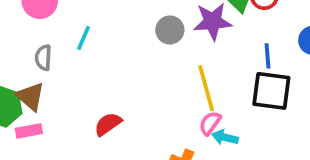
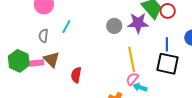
brown triangle: (30, 96) -> (51, 59), moved
red semicircle: (108, 124) -> (76, 75), turned -49
pink rectangle: (29, 131) -> (37, 63), moved

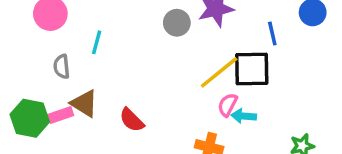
yellow line: (132, 59) -> (219, 72), turned 75
black square: (167, 64) -> (252, 69), moved
red semicircle: (76, 75) -> (132, 120), turned -42

